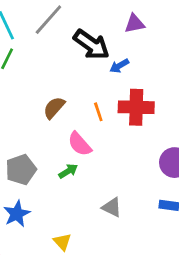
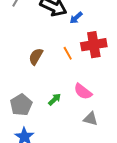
pink semicircle: (80, 144) -> (83, 92), moved

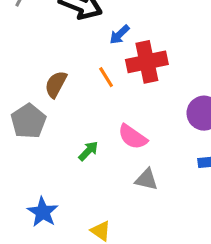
blue arrow: (76, 18) -> (120, 35), moved
gray pentagon: (21, 105) -> (28, 121), moved

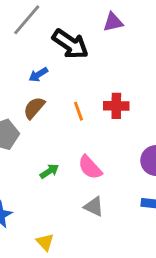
blue arrow: (120, 35) -> (38, 75), moved
red cross: (147, 62) -> (116, 106), size x0.7

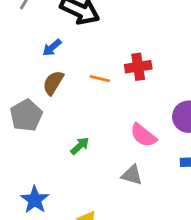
orange line: (78, 111) -> (100, 79), turned -48
pink semicircle: (90, 167) -> (143, 135), moved

